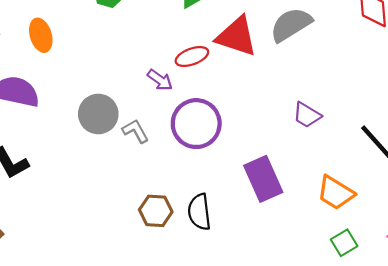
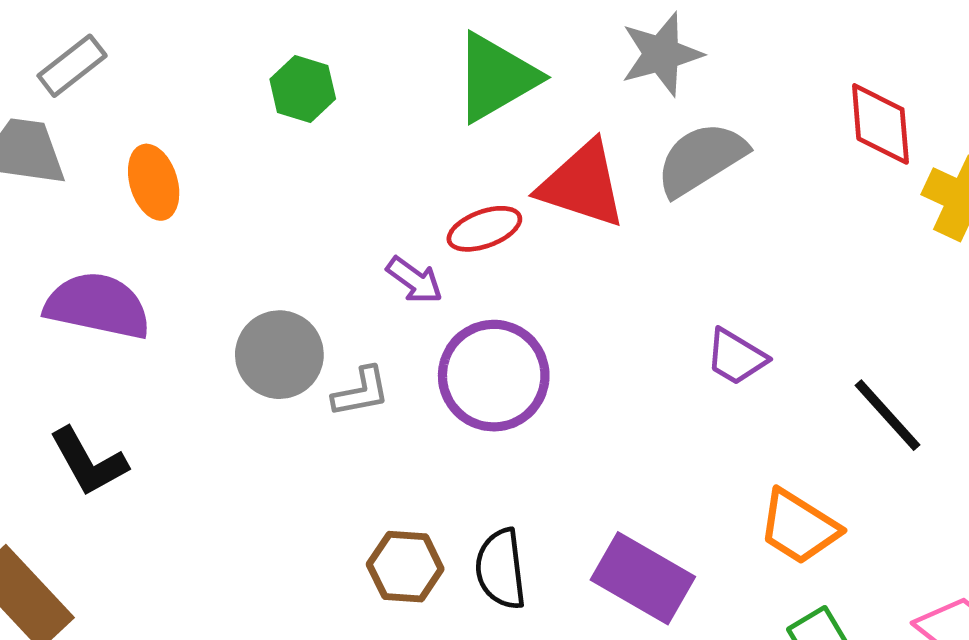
gray L-shape: (136, 131) -> (361, 392), turned 108
purple rectangle: (263, 179) -> (643, 578), moved, turned -36

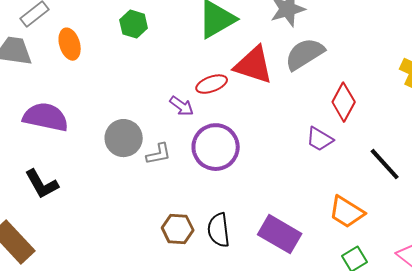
red diamond: (880, 124) -> (344, 102), moved, turned 33
orange ellipse: (154, 182) -> (70, 44), moved

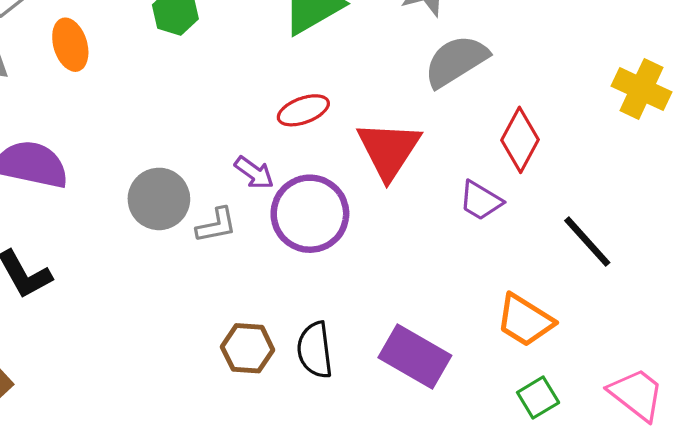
red triangle: (254, 65) -> (389, 150), moved, turned 45
purple arrow: (182, 106) -> (254, 173), moved

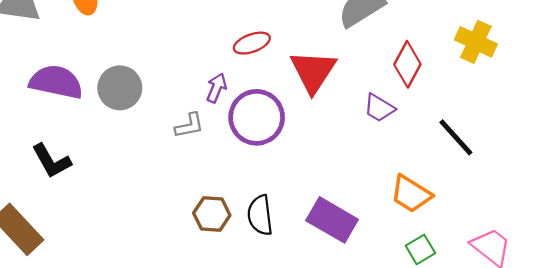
yellow cross: (641, 89) -> (476, 42), moved
purple arrow: (254, 173) -> (216, 88), turned -104
gray circle: (159, 199) -> (120, 88), moved

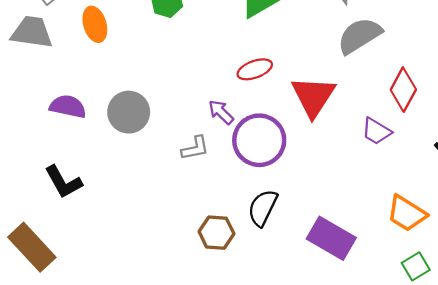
purple semicircle: (56, 82) -> (68, 106), size x0.7
purple arrow: (216, 88) -> (221, 112), turned -68
black semicircle: (260, 215) -> (263, 208), moved, turned 33

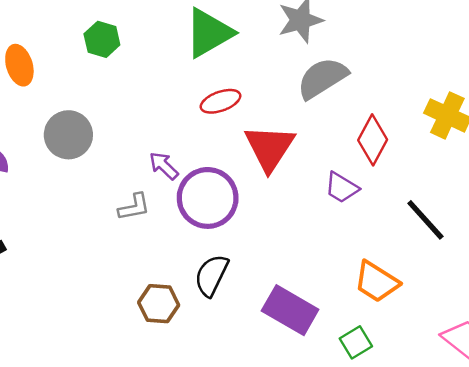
red ellipse: (255, 69) -> (221, 101), moved
gray circle: (129, 112) -> (68, 135), moved
green square: (416, 266) -> (356, 342), moved

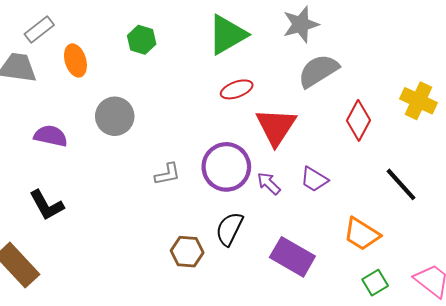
purple arrow: (164, 166) -> (269, 183), moved
purple trapezoid: (342, 188) -> (314, 179), moved
green square: (356, 342) -> (375, 283), moved

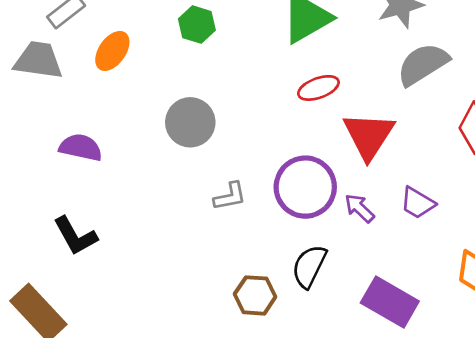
orange ellipse: (75, 60) -> (112, 51), turned 52
gray circle: (115, 116) -> (190, 122), moved

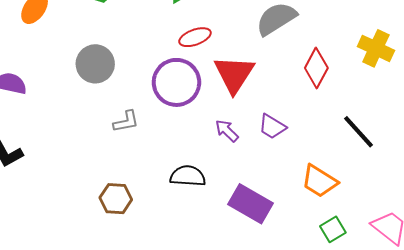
purple circle: (305, 187) -> (176, 82), moved
black semicircle: (309, 266) -> (188, 176), turned 68
brown hexagon: (255, 295) -> (116, 199), moved

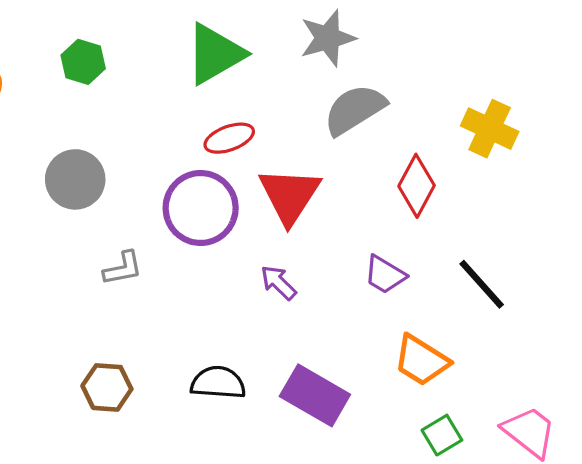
yellow cross: (376, 48) -> (490, 129), moved
purple trapezoid: (272, 127) -> (385, 275), moved
black semicircle: (188, 176) -> (218, 383), moved

